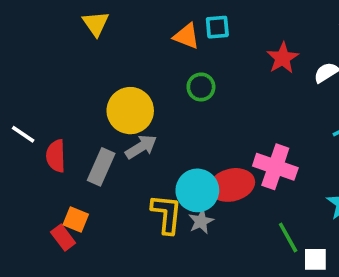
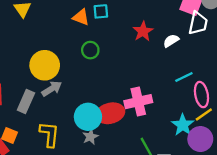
pink cross: (275, 167) -> (138, 102), turned -32
yellow L-shape: (167, 214) -> (49, 134), moved

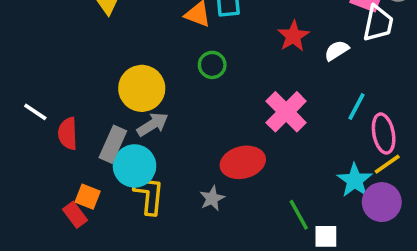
cyan line: (184, 77) -> (356, 106), turned -36
pink cross: (138, 102) -> (286, 112), moved, turned -32
cyan circle: (88, 117) -> (135, 166), moved

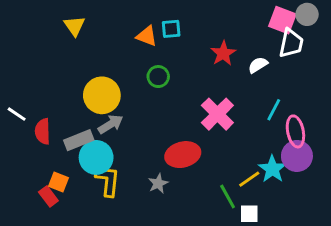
gray rectangle: (113, 144) -> (79, 140), turned 44
yellow line: (387, 164) -> (249, 179), moved
purple circle: (382, 202) -> (297, 156), moved

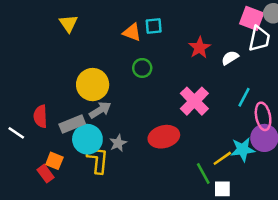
white line: (17, 114) -> (16, 133), moved
cyan star: (272, 169) -> (243, 149), turned 30
gray star: (158, 183) -> (118, 143), moved

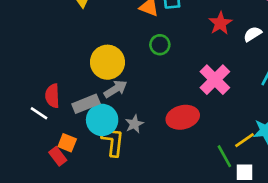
white line: (16, 133) -> (39, 113), moved

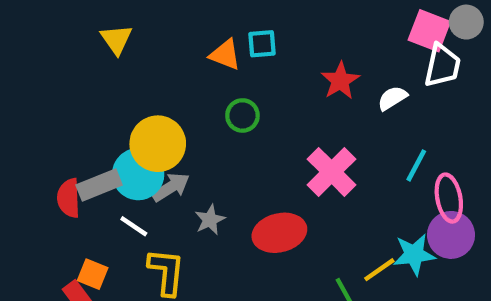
gray rectangle: (86, 104) -> (99, 185), moved
white line: (39, 113) -> (134, 226), moved
cyan circle: (102, 120) -> (138, 174), moved
gray star: (134, 124) -> (210, 220), moved

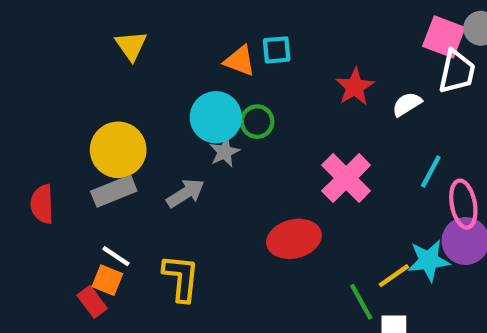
yellow circle: (158, 144) -> (118, 150), moved
cyan circle: (138, 174) -> (216, 117), moved
red semicircle: (69, 198) -> (42, 204), moved
gray star: (210, 220) -> (225, 152), moved
white line: (134, 226) -> (116, 256), moved

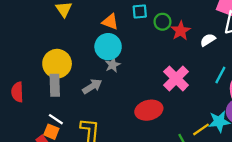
orange triangle: (240, 61) -> (110, 22), moved
green circle: (257, 122) -> (162, 22), moved
gray rectangle: (114, 191) -> (55, 85), turned -70

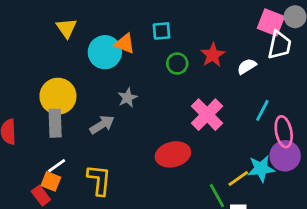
green circle: (162, 22) -> (177, 64), moved
cyan circle: (108, 47) -> (105, 52), moved
white line: (56, 119) -> (57, 166), turned -70

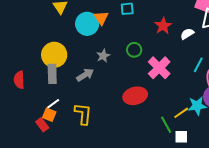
orange triangle: (125, 44) -> (101, 18), turned 35
green circle: (177, 64) -> (134, 50), moved

